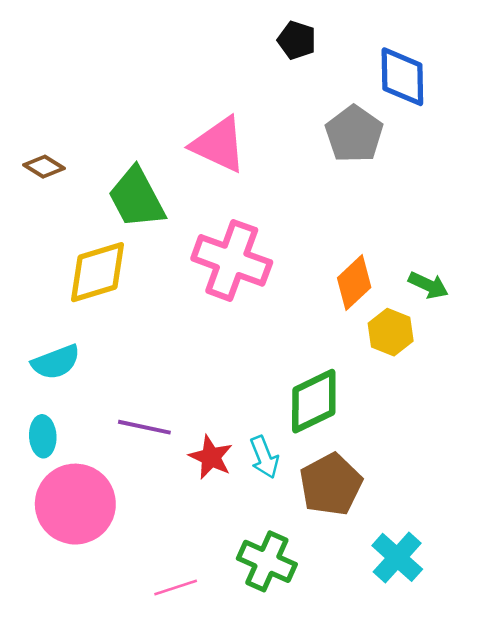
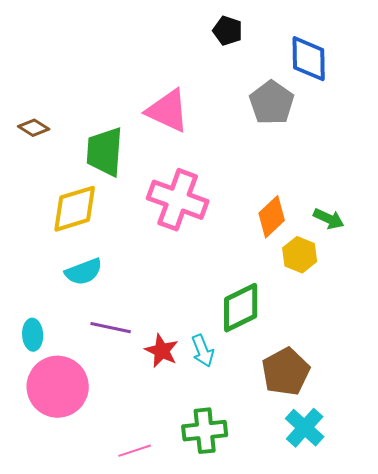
green trapezoid: (137, 198) -> (105, 152), turned 32
cyan semicircle: (56, 362) -> (84, 272), moved
brown pentagon: (331, 485) -> (286, 372), moved
green cross: (267, 561) -> (205, 431), turned -30

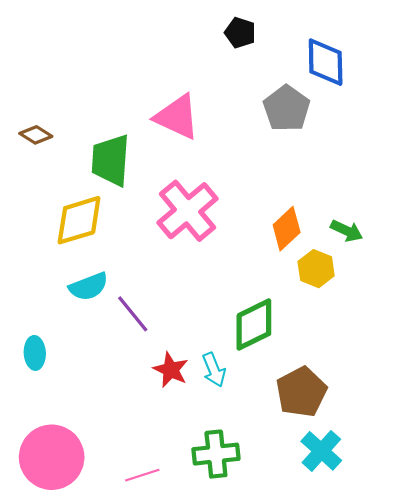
pink cross: (178, 200) -> (188, 211), turned 30
purple line: (111, 328) -> (133, 314), moved, turned 39
pink circle: (58, 387) -> (52, 457), moved

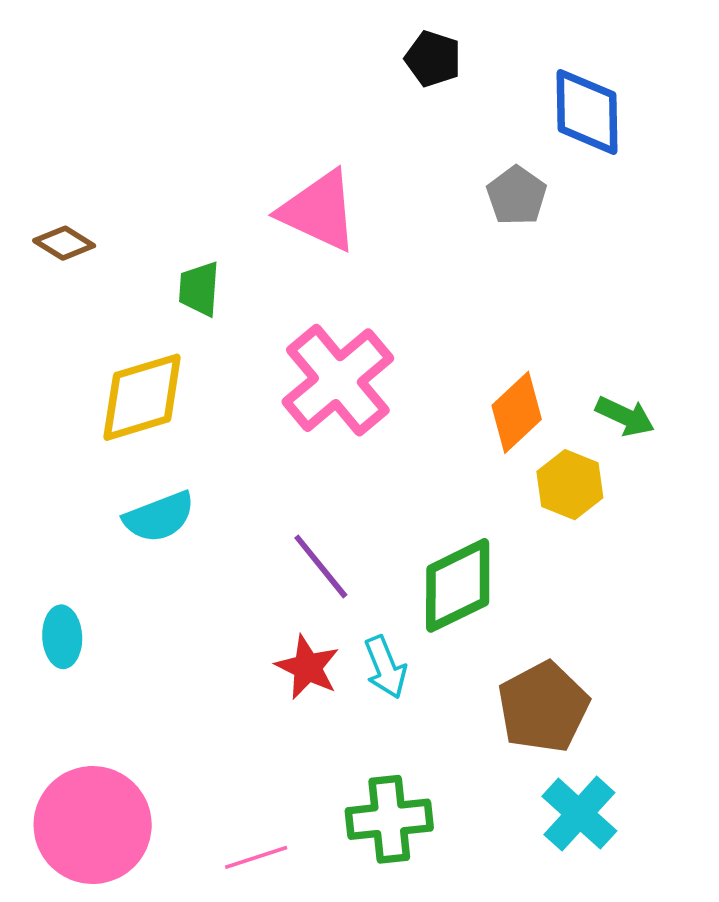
gray pentagon: (287, 109) -> (517, 196), size x0.7
green trapezoid: (111, 160) -> (199, 289), size x0.6
purple line: (133, 314) -> (321, 566), moved

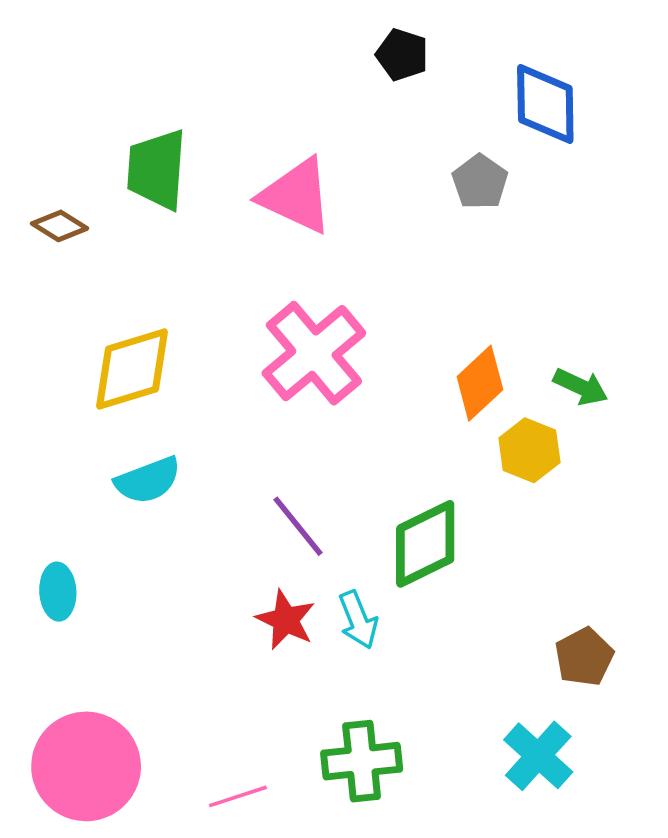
green trapezoid: (199, 289) -> (157, 169), moved, size x1.6
brown pentagon: (543, 707) -> (584, 657), moved, size x0.7

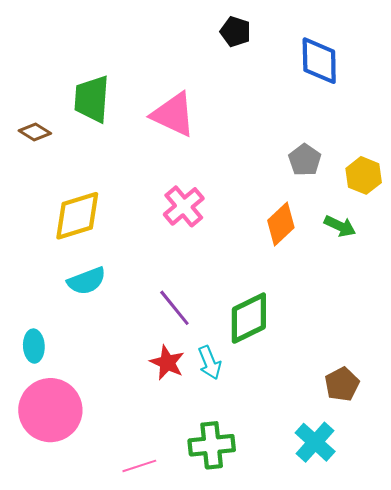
gray pentagon: (480, 182) -> (305, 160), moved
pink cross: (314, 353) -> (184, 206), size x0.7
yellow hexagon: (529, 450) -> (364, 175), moved
pink circle: (86, 766) -> (50, 410), moved

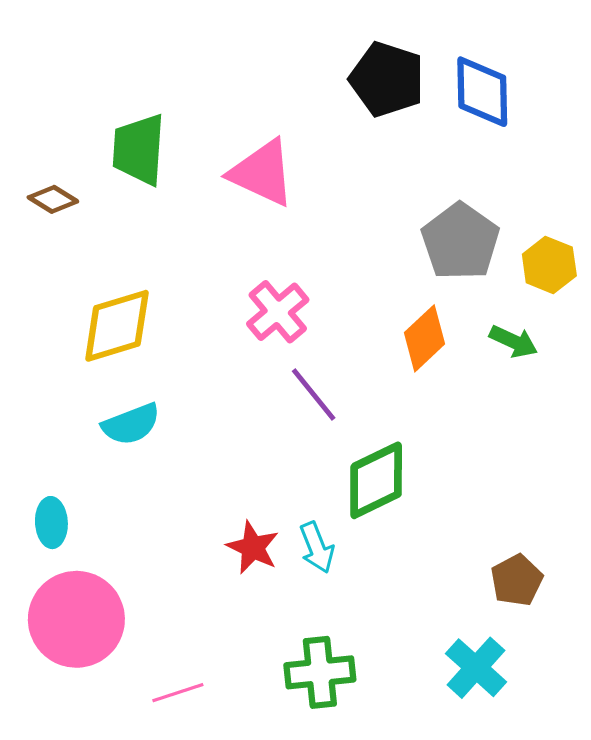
black pentagon: (235, 32) -> (387, 79), moved, size x1.6
gray pentagon: (305, 160) -> (460, 242), size x1.6
purple line: (174, 308) -> (314, 395), moved
pink line: (139, 466) -> (178, 693), moved

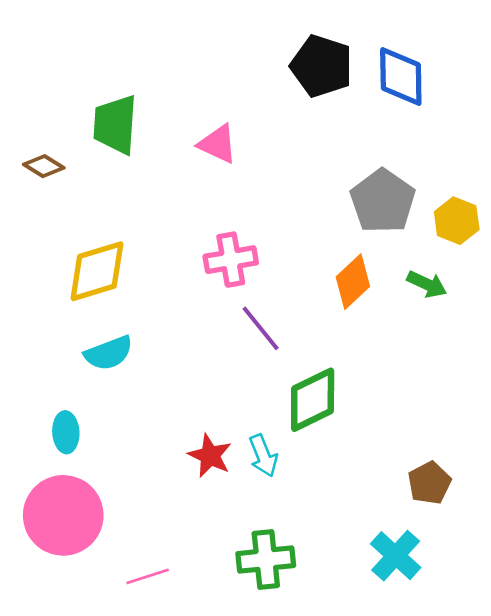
pink triangle: (262, 173) -> (218, 144), size x0.7
pink cross: (278, 312) -> (231, 260), turned 30
cyan ellipse: (51, 523) -> (66, 432), moved

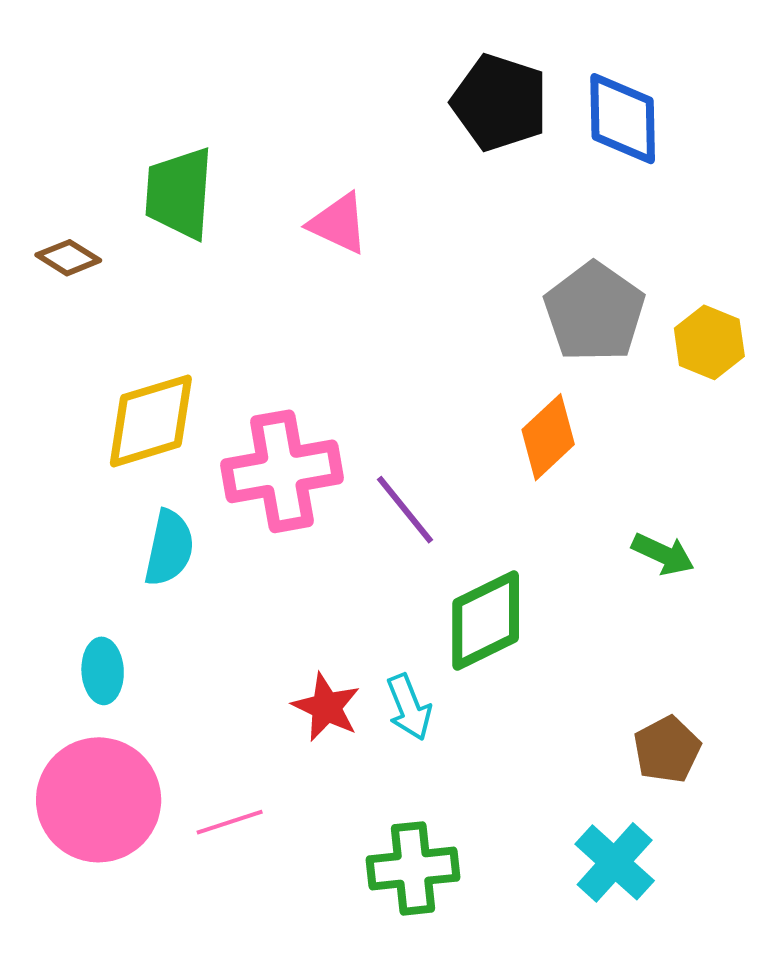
pink cross: (231, 260) -> (282, 471), moved, size x1.4
green arrow: (427, 284) -> (663, 554), moved
cyan semicircle: (109, 353) -> (169, 548), turned -57
pink line: (148, 576) -> (230, 822), moved

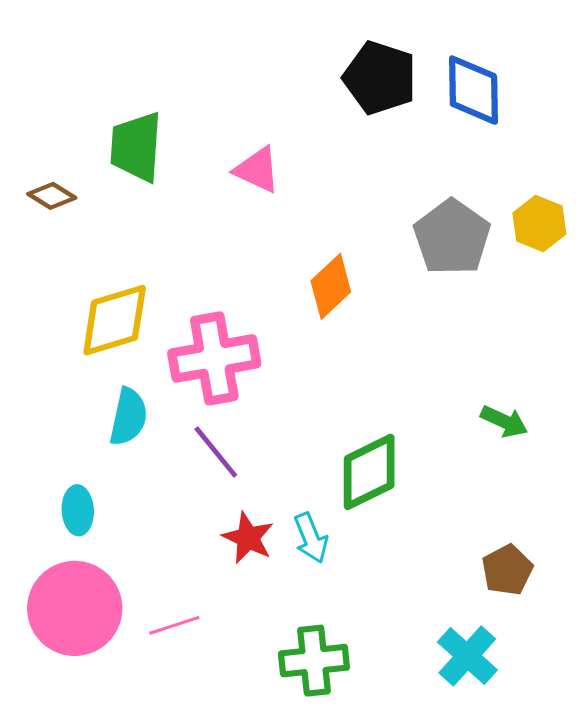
yellow hexagon: (709, 342) -> (539, 223), moved
orange diamond: (548, 437) -> (331, 286), moved
purple line: (405, 510) -> (216, 452), moved

